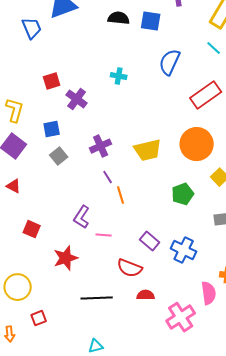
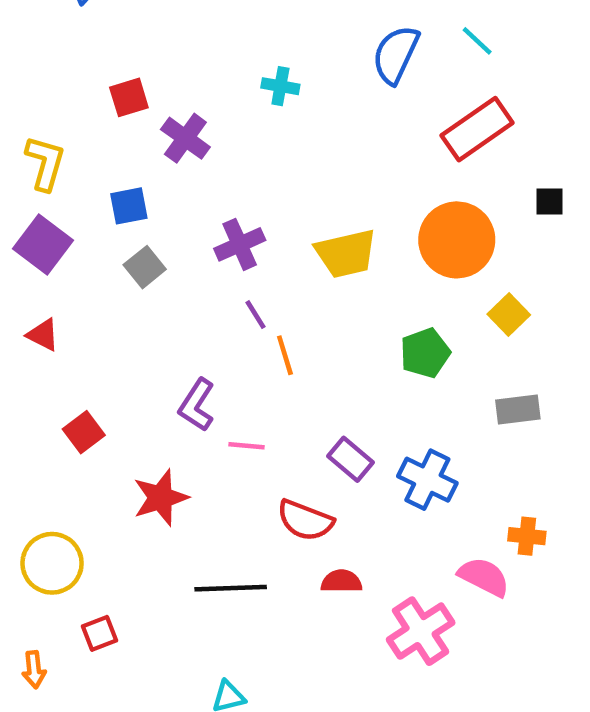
cyan line: (214, 48) -> (477, 41), moved
red square: (32, 229) -> (84, 432), turned 30
pink semicircle: (209, 293) -> (484, 577), turned -55

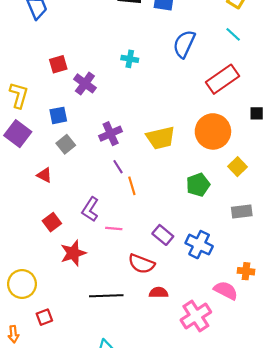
cyan line: (477, 41) -> (233, 34), moved
red triangle: (43, 335) -> (44, 175), moved
red square: (84, 432) -> (52, 222), moved

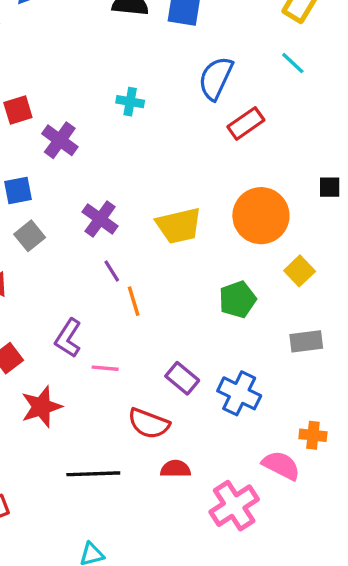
red rectangle: (223, 79) -> (246, 123), moved, size x0.7
purple cross: (111, 134) -> (100, 219), turned -30

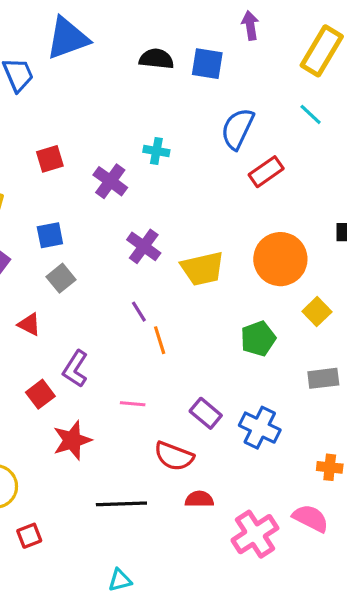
purple cross: (60, 140) -> (110, 181), moved
purple cross: (100, 219) -> (144, 246), moved
purple L-shape: (68, 338) -> (75, 369), moved
pink semicircle: (281, 465) -> (311, 518), moved

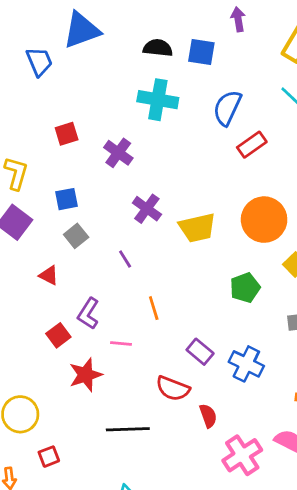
cyan cross: (156, 151) -> (158, 100), moved, size x1.8
purple line: (139, 312) -> (125, 259), moved
orange line: (160, 340) -> (154, 308), moved
pink line: (133, 404) -> (121, 343), moved
red semicircle: (199, 499) -> (208, 416), moved, turned 70

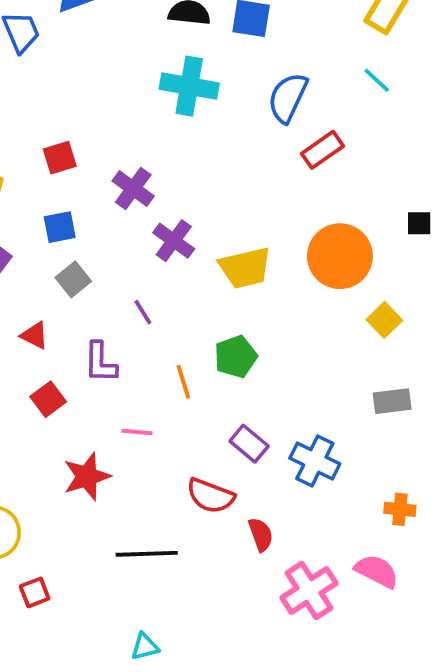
red square: (67, 134) -> (60, 158), moved
purple cross: (118, 153) -> (133, 189), moved
green pentagon: (245, 288) -> (236, 357), moved
purple L-shape: (88, 314) -> (100, 362), moved, turned -32
red square: (58, 335) -> (48, 399), moved

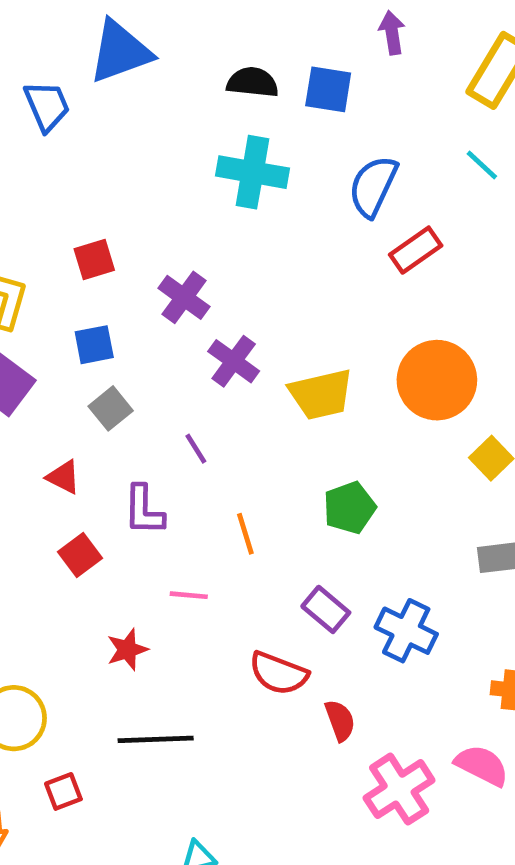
green pentagon: (236, 357) -> (349, 508), moved
red star: (87, 476) -> (127, 650), size x0.7
black line: (147, 554) -> (156, 739), moved

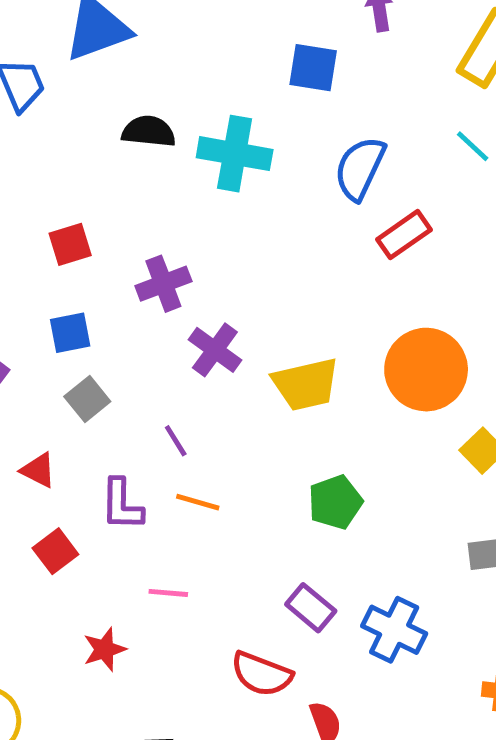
black semicircle: (253, 82) -> (149, 131), moved
purple cross: (184, 297) -> (163, 284), turned 33
orange line: (245, 534) -> (198, 502), moved, turned -57

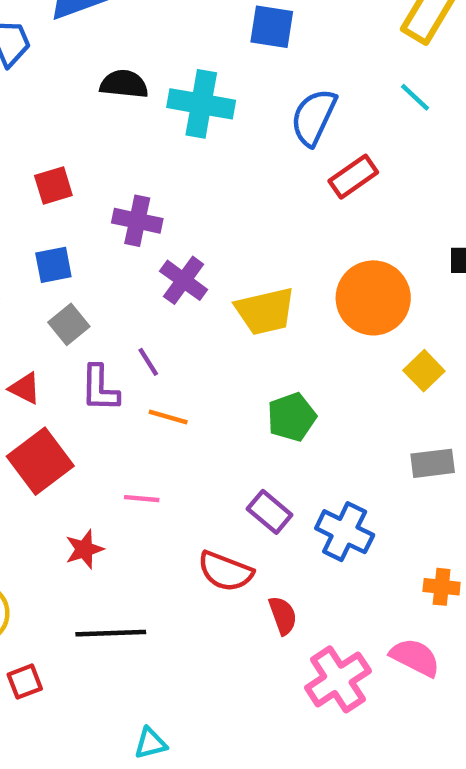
purple cross: (163, 284) -> (137, 221), turned 33
purple L-shape: (122, 505) -> (100, 388), moved
red square: (55, 551) -> (40, 461), size x1.6

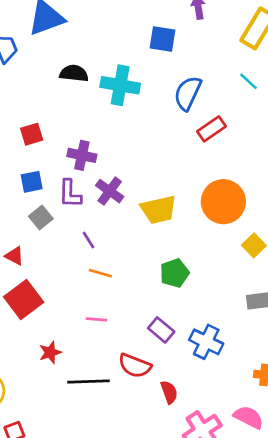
purple L-shape: (100, 388) -> (70, 194), moved
pink line: (142, 499) -> (96, 319), moved
black line: (111, 633) -> (88, 382), moved

